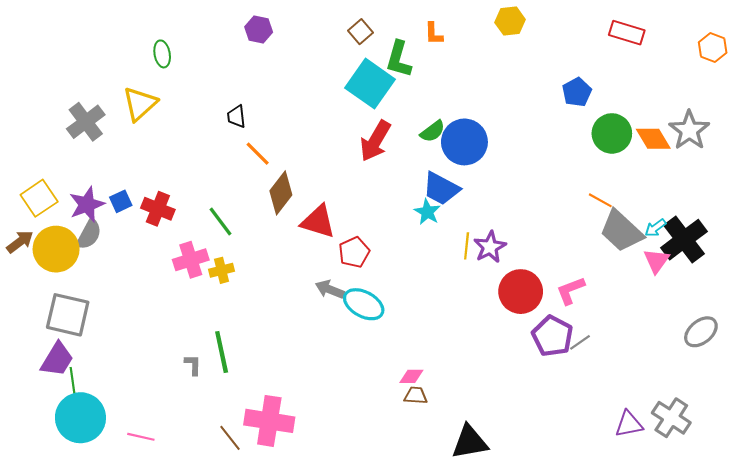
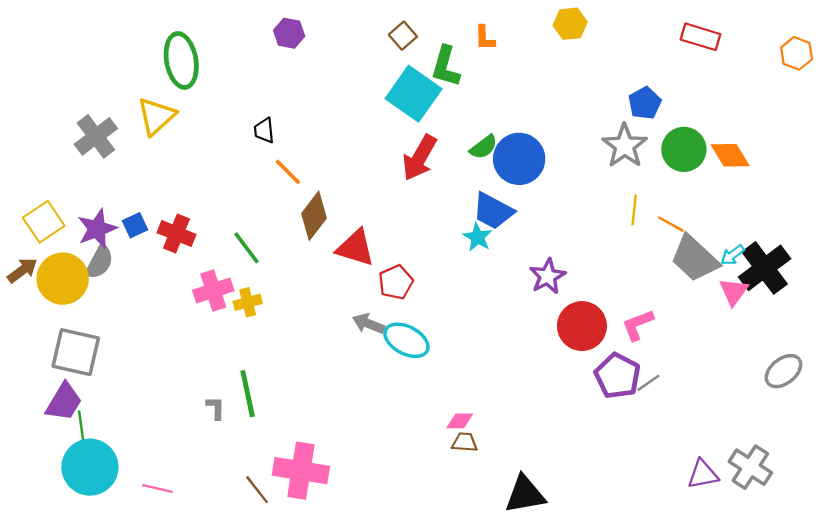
green ellipse: (162, 54) -> (181, 60), size x1.8
gray star: (689, 130) -> (625, 146), moved
yellow line: (467, 246) -> (634, 210), moved

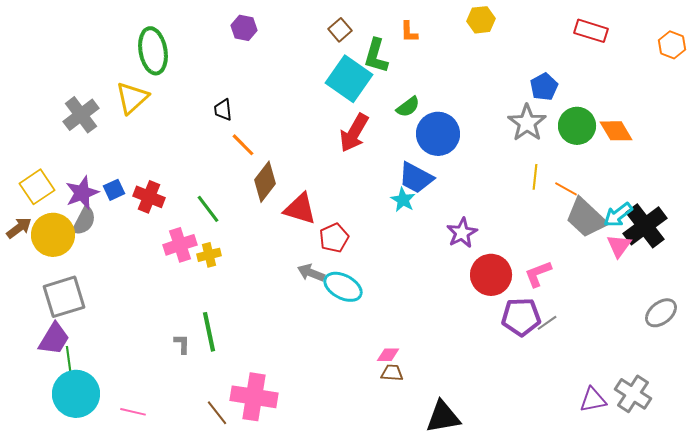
green semicircle: (484, 147) -> (408, 107), moved
cyan arrow: (733, 255) -> (618, 215), size x1.4
gray square: (76, 352) -> (64, 297), turned -30
purple pentagon: (618, 376) -> (521, 317), turned -30

